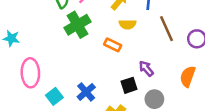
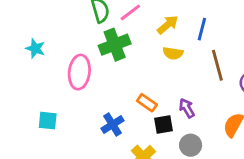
orange rectangle: (113, 45) -> (147, 103), moved
pink ellipse: (30, 73) -> (79, 72), moved
cyan square: (54, 96) -> (48, 121), moved, turned 35

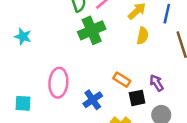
yellow semicircle: (173, 53) -> (143, 36), turned -84
pink ellipse: (79, 72) -> (58, 83), moved
cyan square: (48, 121) -> (23, 103), moved

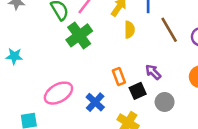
orange rectangle: (122, 80) -> (119, 76), turned 49
pink ellipse: (58, 83) -> (58, 93), turned 68

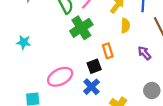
purple arrow: (153, 72) -> (144, 53), moved
orange rectangle: (119, 76) -> (108, 51), moved
black square: (138, 91) -> (94, 66), moved

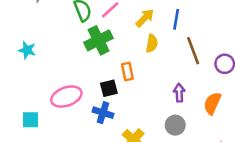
purple arrow: (144, 53) -> (179, 93), moved, turned 32
blue cross: (91, 87) -> (103, 113), turned -35

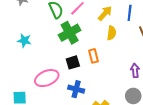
cyan star: (27, 50) -> (24, 41), moved
black square: (109, 88) -> (73, 62), moved

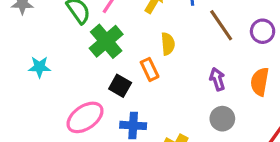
yellow semicircle: (112, 33) -> (168, 44), moved
black square: (73, 62) -> (120, 86), turned -32

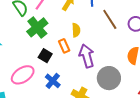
purple arrow: (217, 79) -> (87, 56), moved, size x1.6
gray circle: (222, 119) -> (109, 78), size x1.5
blue cross: (133, 125) -> (53, 81), turned 35

